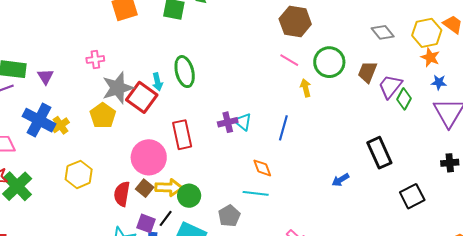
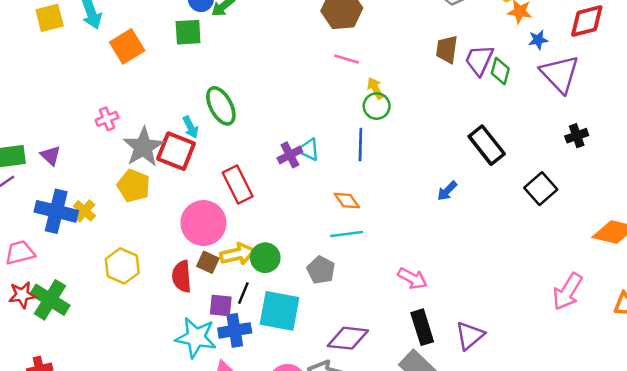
green circle: (329, 62) -> (377, 106), moved, size x0.7

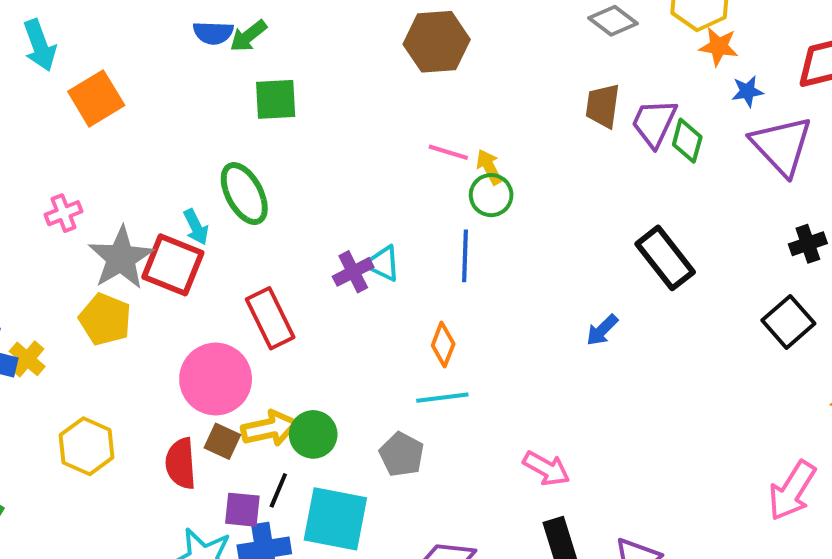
green square: (188, 32) -> (276, 99), moved
pink line: (347, 59) -> (448, 152), moved
black square: (541, 189) -> (788, 322), moved
orange diamond: (347, 201) -> (443, 345), turned 56

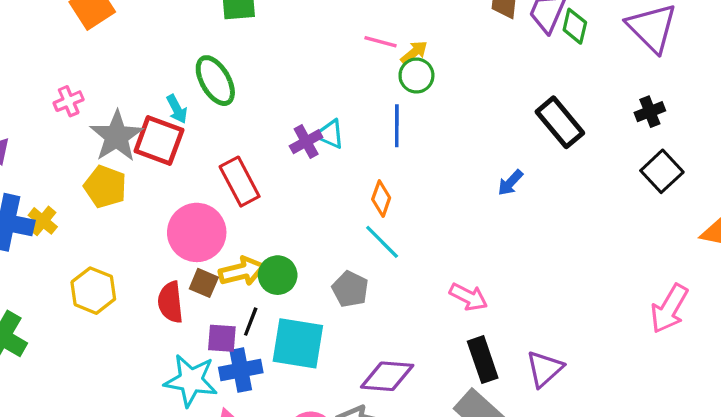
yellow arrow: (489, 167) -> (414, 53), turned 80
black cross: (808, 244) -> (650, 112), moved
cyan line: (442, 398) -> (382, 242), turned 54

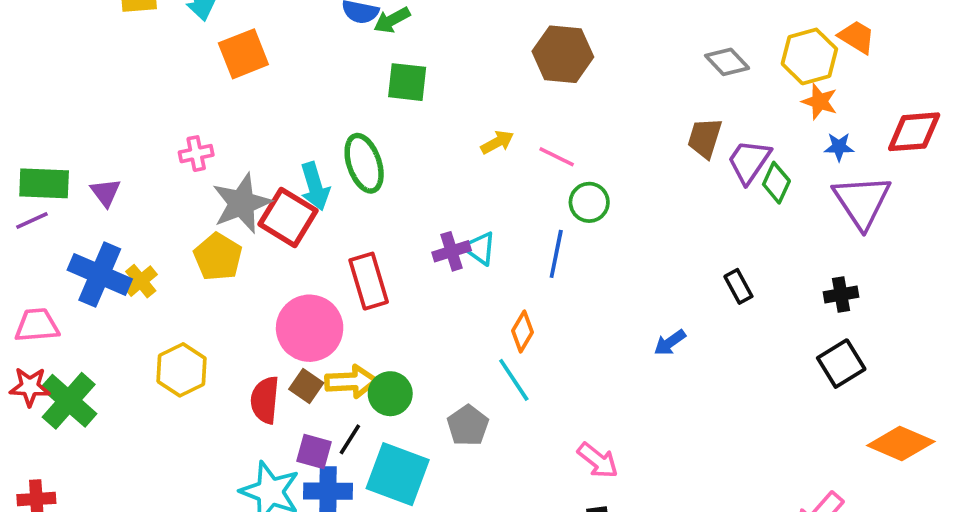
yellow arrow: (414, 53) -> (497, 142), moved
cyan arrow: (177, 109) -> (315, 186), size x1.4
black rectangle: (560, 122) -> (738, 286), size x0.6

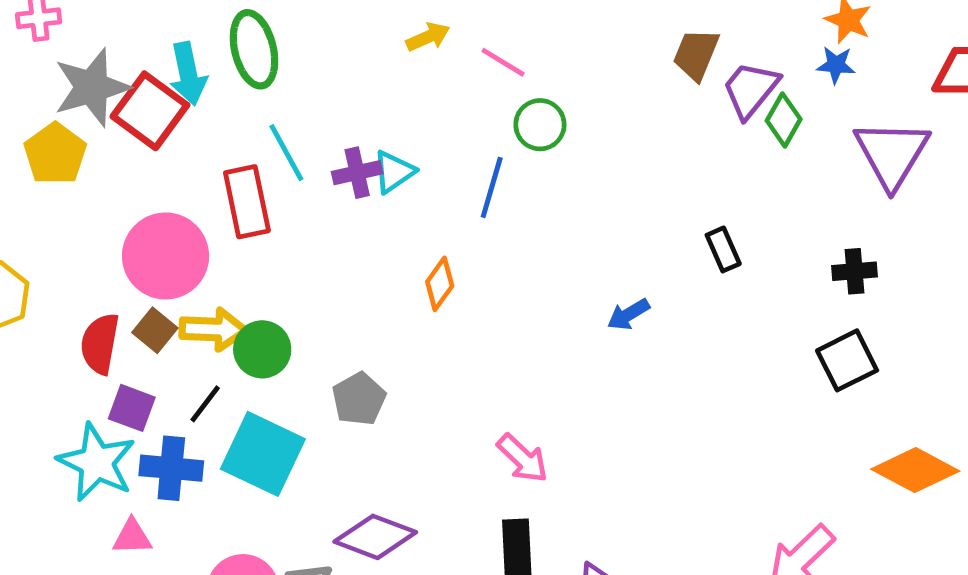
blue star: (839, 147) -> (836, 65), moved
cyan triangle: (480, 248) -> (394, 172), turned 45
cyan line: (514, 380) -> (286, 153), moved
purple square: (314, 452) -> (132, 408), moved

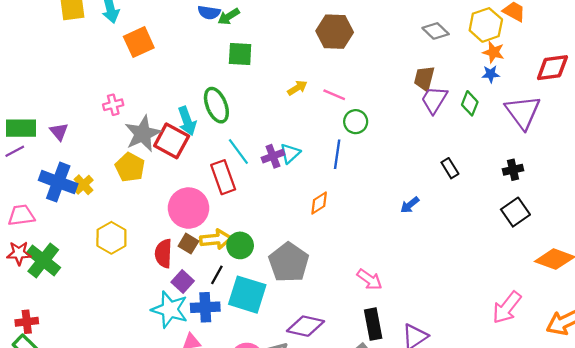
purple trapezoid: (751, 90) -> (434, 100), moved
orange diamond: (440, 284) -> (319, 203), turned 30
gray pentagon: (359, 399) -> (289, 262), size x1.6
purple square: (132, 408) -> (183, 282), turned 30

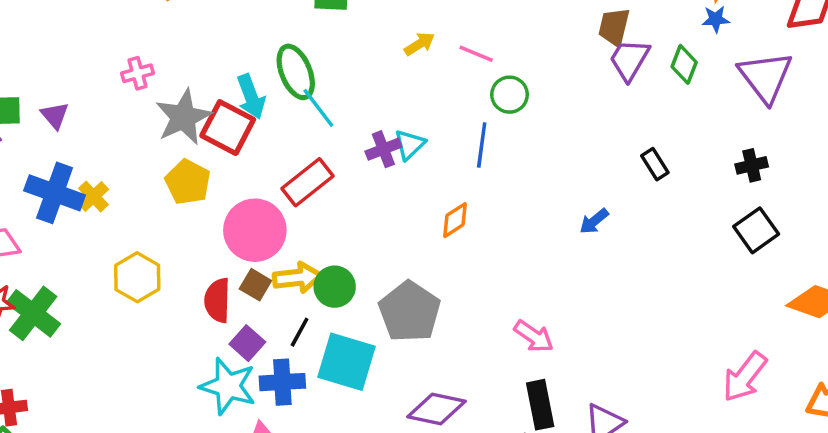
cyan line: (238, 151) -> (318, 108), moved
yellow pentagon: (130, 167) -> (188, 182), moved
red rectangle: (223, 177) -> (307, 182), turned 72

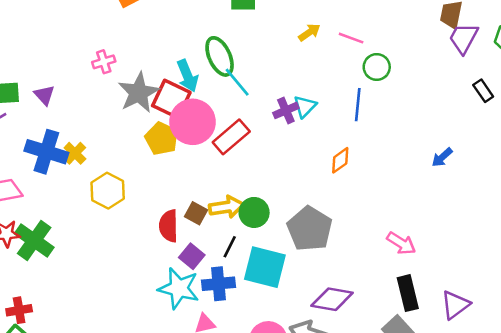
black rectangle: (655, 164) -> (483, 91), moved
yellow pentagon: (188, 182) -> (162, 139), moved
pink circle: (255, 230) -> (193, 122), moved
yellow hexagon: (137, 277) -> (108, 191), moved

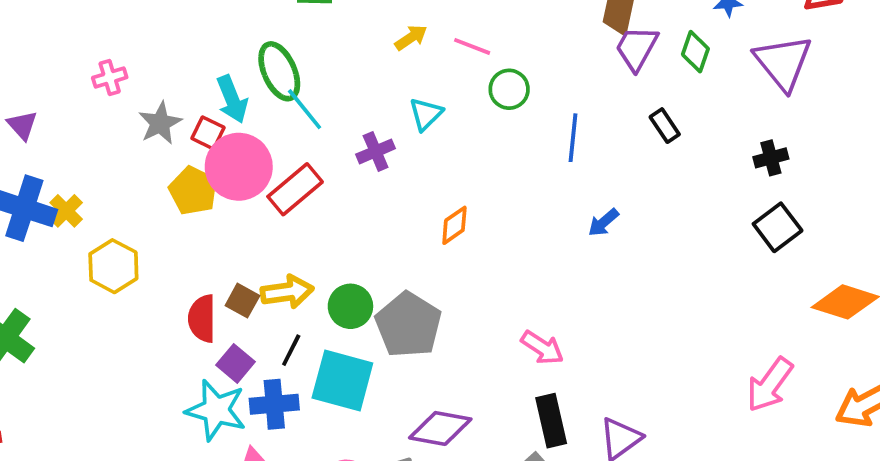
gray star: (139, 93) -> (160, 123), size x0.7
red square: (171, 99) -> (208, 133), size x0.6
blue line: (358, 105) -> (573, 138), moved
cyan triangle: (305, 106) -> (426, 114), moved
green circle: (254, 212) -> (350, 306), moved

